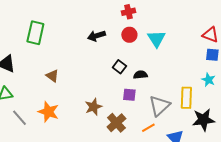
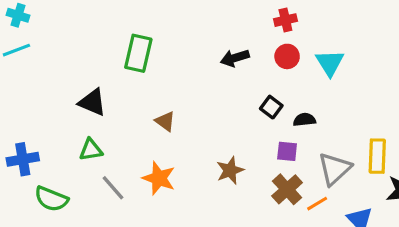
brown cross: (116, 123) -> (287, 189), moved

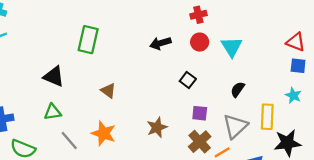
black semicircle: (304, 120) -> (238, 89), moved, turned -49

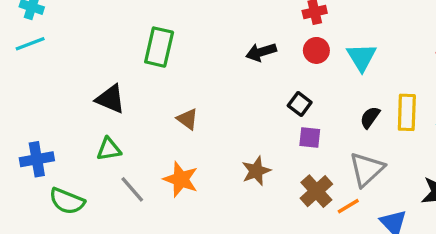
purple square: (200, 113) -> (310, 137), moved
yellow rectangle: (267, 117) -> (407, 112), moved

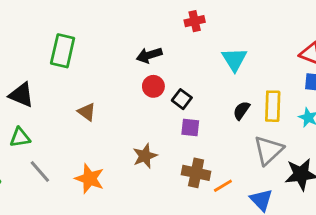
red circle: (316, 50) -> (153, 86), moved
gray triangle: (367, 169) -> (268, 150), moved
orange star: (181, 179) -> (90, 179), moved
brown cross: (316, 191) -> (196, 173), turned -36

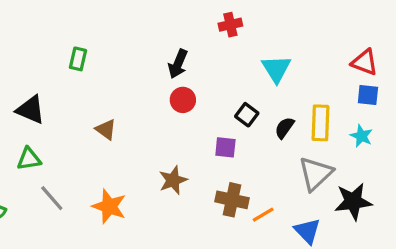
green rectangle: (63, 51) -> (78, 59), size x0.6
black arrow: (149, 55) -> (178, 64), turned -50
black square: (182, 99) -> (247, 115), moved

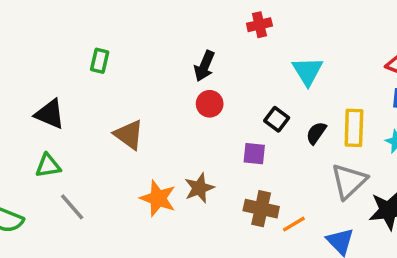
brown triangle: (106, 129) -> (129, 135), size x1.4
orange star: (109, 206) -> (158, 198), moved

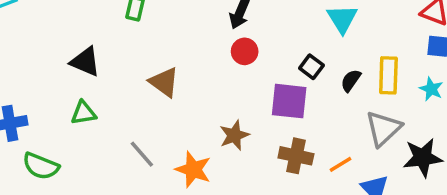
purple square: (254, 154) -> (289, 101), size x1.6
orange star: (158, 198) -> (193, 170), moved
gray line: (72, 207) -> (142, 154), moved
orange line: (294, 224) -> (340, 164), moved

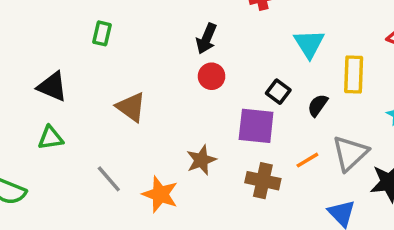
yellow rectangle: (388, 75) -> (354, 75), moved
orange line: (340, 164) -> (307, 160), moved

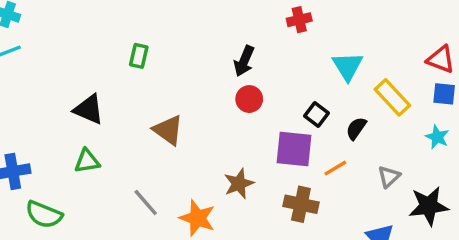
yellow rectangle: (354, 75) -> (392, 97), turned -45
gray triangle: (350, 153) -> (389, 177), size x0.6
orange line: (307, 160) -> (335, 168), moved

